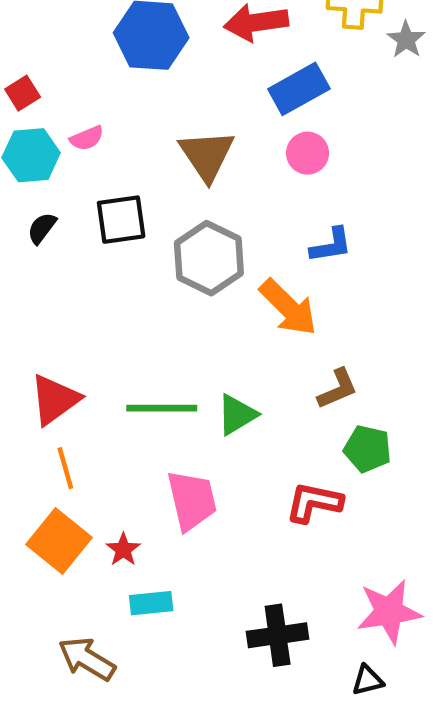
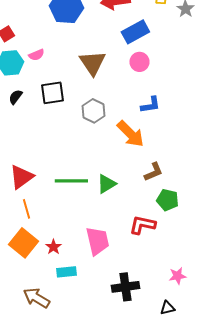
gray hexagon: (209, 258) -> (93, 111), size x0.7
pink trapezoid: (192, 500) -> (97, 241), moved
pink star: (389, 612) -> (177, 276), size x0.6

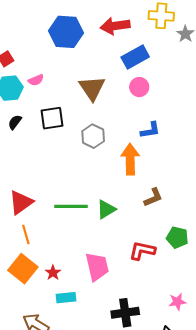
orange arrow: (130, 134) -> (130, 159), turned -136
green pentagon: (167, 200) -> (177, 237), moved

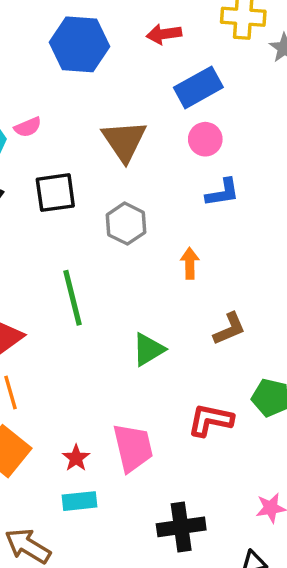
red arrow: (115, 26) -> (164, 34), size x0.7
blue L-shape: (150, 130) -> (223, 193), moved
orange arrow: (130, 159) -> (190, 263), size x0.6
green line: (71, 206) -> (73, 298), moved, turned 76
red star: (53, 273) -> (76, 458), moved

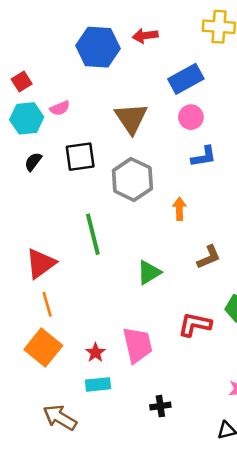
red arrow: (164, 34) -> (145, 36), moved
gray hexagon: (126, 224) -> (132, 179), size x1.4
black cross: (181, 527) -> (160, 406), moved, size x0.6

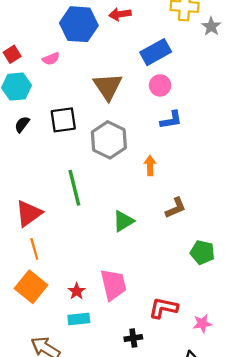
pink semicircle: (60, 108) -> (51, 59), moved
red L-shape: (195, 325) -> (163, 308), moved

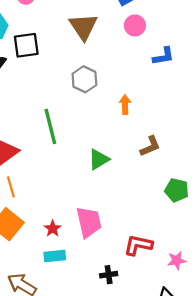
black square: (63, 120) -> (26, 45), moved
blue L-shape: (171, 120) -> (163, 56), moved
gray hexagon: (109, 140) -> (84, 79), size x0.7

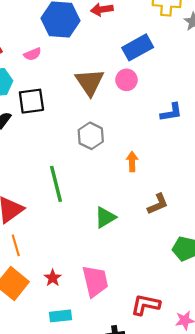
pink circle: (135, 25) -> (127, 80), moved
red star: (53, 229) -> (53, 278), moved

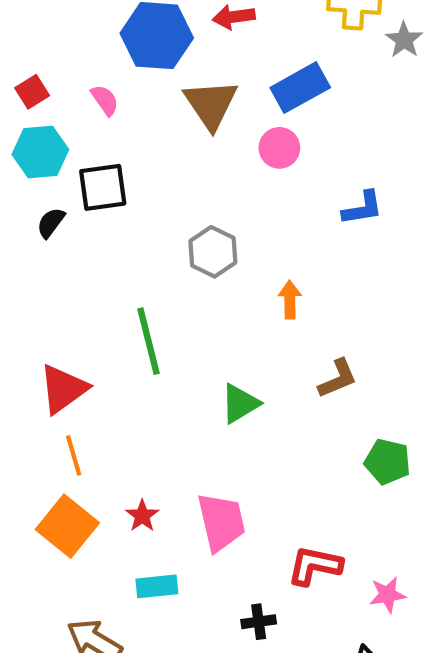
pink semicircle: (33, 54) -> (105, 100), turned -102
brown triangle: (90, 82) -> (211, 104), moved

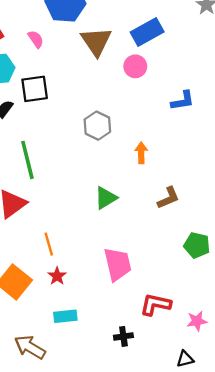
green line: (148, 341) -> (27, 160), moved
green triangle: (240, 403) -> (106, 198), moved
orange line: (74, 455) -> (49, 244), moved
pink trapezoid: (221, 522) -> (118, 264), moved

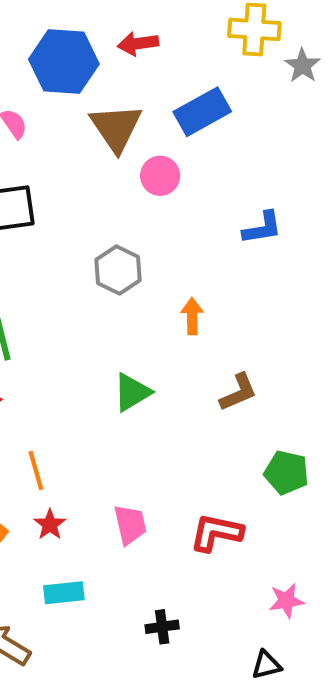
pink circle: (135, 66) -> (160, 176), moved
pink trapezoid: (118, 264) -> (130, 525), moved, size x0.7
red L-shape: (155, 304) -> (216, 533), moved

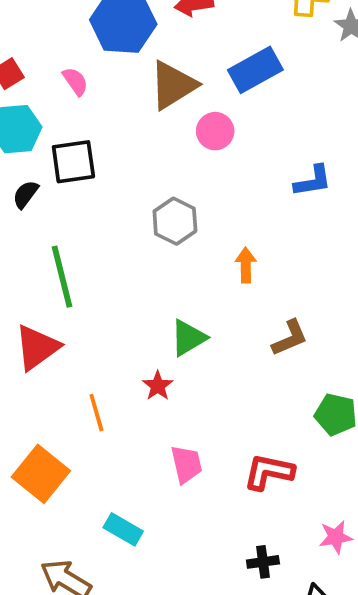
brown triangle: (116, 128) -> (173, 85), turned 32
red star: (50, 525) -> (158, 386), moved
cyan rectangle: (64, 593) -> (123, 529), turned 36
black cross: (162, 627) -> (263, 562), moved

